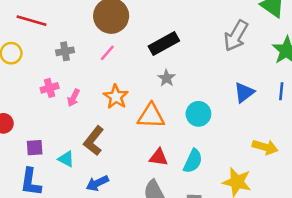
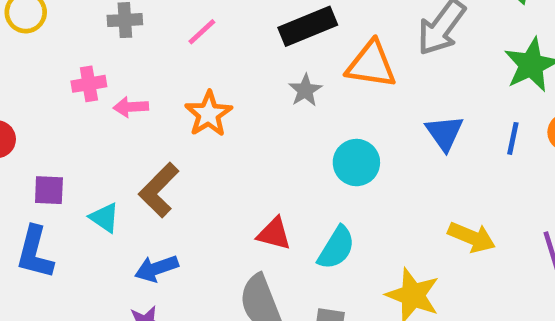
blue triangle: (244, 92) -> (444, 133), turned -35
pink arrow: (74, 98) -> (131, 107), turned 54
orange triangle: (151, 116) -> (371, 64), moved

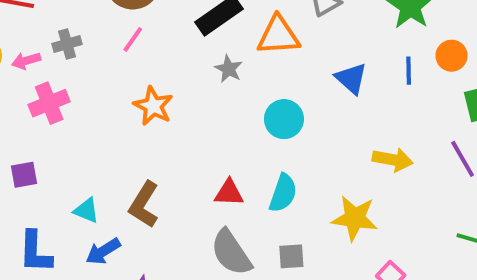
pink cross: (89, 84) -> (49, 103), size x1.4
pink arrow: (131, 107) -> (26, 61), moved
purple square: (49, 190) -> (24, 175), moved
brown L-shape: (159, 190) -> (144, 205), moved
blue arrow: (157, 268) -> (103, 251), moved

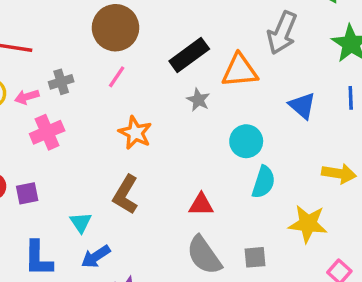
cyan semicircle: (283, 193) -> (263, 182), moved
brown L-shape: (144, 205) -> (126, 195), moved
cyan triangle: (86, 210) -> (81, 222), turned 35

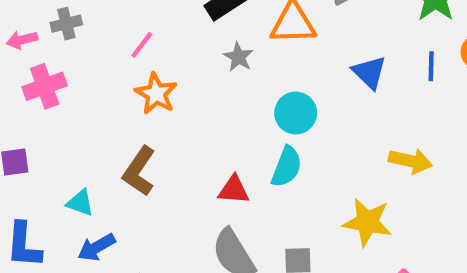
pink line: (117, 77) -> (142, 45), moved
cyan semicircle: (263, 182) -> (287, 167), moved
cyan triangle: (81, 222) -> (80, 203), turned -40

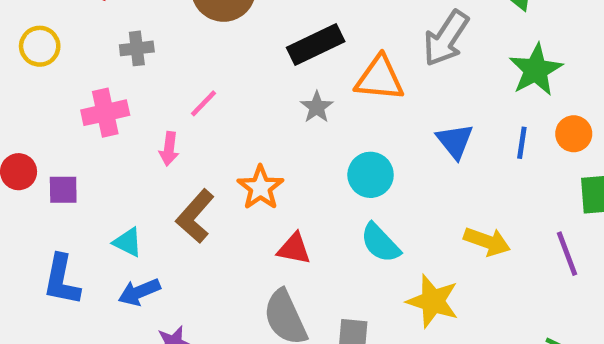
pink arrow: (22, 40) -> (169, 149), moved, turned -76
pink line: (142, 45) -> (203, 103), moved
orange star: (156, 94) -> (260, 188), moved
cyan semicircle: (287, 167) -> (380, 243), moved, turned 108

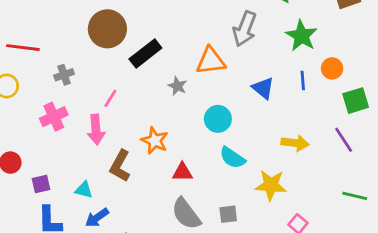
black rectangle: (316, 44) -> (145, 54), moved
pink arrow: (169, 149) -> (96, 130), size x1.5
purple square: (63, 190) -> (41, 184), moved

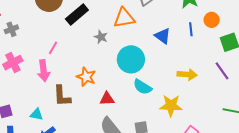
gray cross: (64, 75) -> (11, 29), moved
cyan circle: (218, 119) -> (131, 59), size x1.4
brown L-shape: (120, 166) -> (62, 96), turned -30

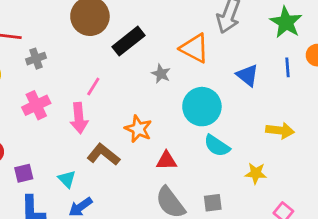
orange triangle: (124, 18) -> (194, 48), turned 35
brown L-shape: (62, 96) -> (103, 155), turned 130
yellow star: (171, 106) -> (256, 173), size x0.7
cyan triangle: (37, 114) -> (67, 179), turned 32

